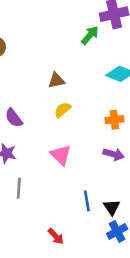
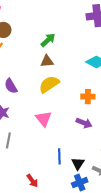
green arrow: (90, 35) -> (48, 40), moved
yellow semicircle: (63, 110) -> (49, 84), size x1.5

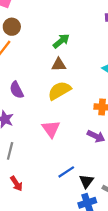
blue line: (59, 156) -> (66, 172), turned 56
red arrow: (32, 181) -> (16, 184), moved

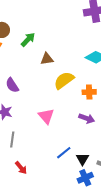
green arrow: (61, 41) -> (28, 40), moved
yellow semicircle: (59, 91) -> (64, 80), moved

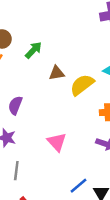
yellow semicircle: (64, 80) -> (82, 85), moved
purple semicircle: (12, 85) -> (15, 105), turned 56

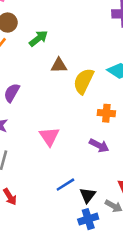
yellow semicircle: (82, 85) -> (84, 81), turned -35

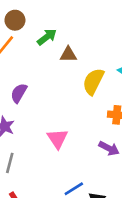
brown triangle: (59, 65) -> (68, 55), moved

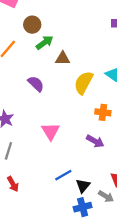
brown circle: (15, 20) -> (32, 25), moved
purple semicircle: (19, 93) -> (36, 84), moved, turned 102

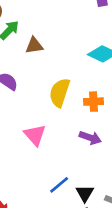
yellow semicircle: (84, 83) -> (60, 93), moved

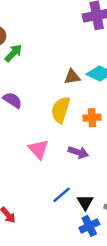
brown triangle: (34, 46) -> (72, 77), moved
purple arrow: (90, 138) -> (78, 152), moved

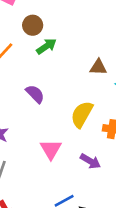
brown triangle: (72, 77) -> (98, 67), moved

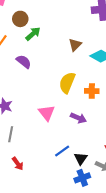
brown triangle: (98, 67) -> (75, 45), turned -40
purple semicircle: (35, 94) -> (24, 62), moved

